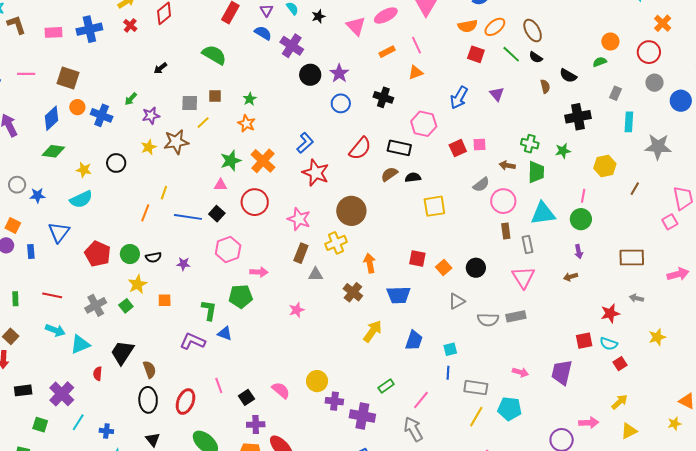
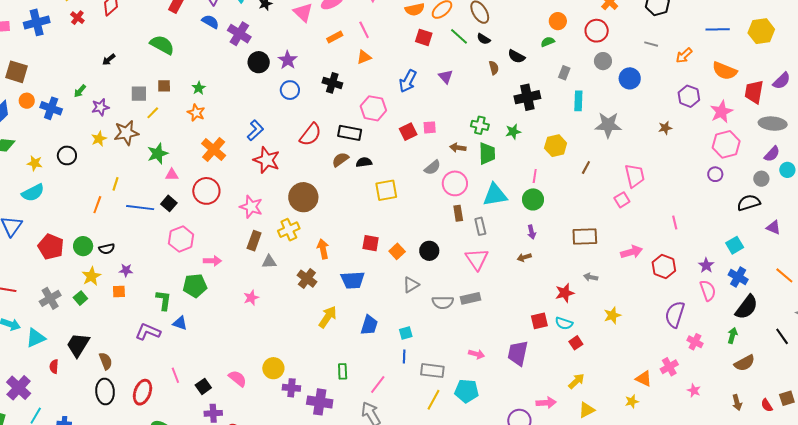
green star: (231, 161) -> (158, 154), moved
purple star: (183, 264) -> (126, 270), moved
green rectangle: (386, 386) -> (343, 371), turned -56

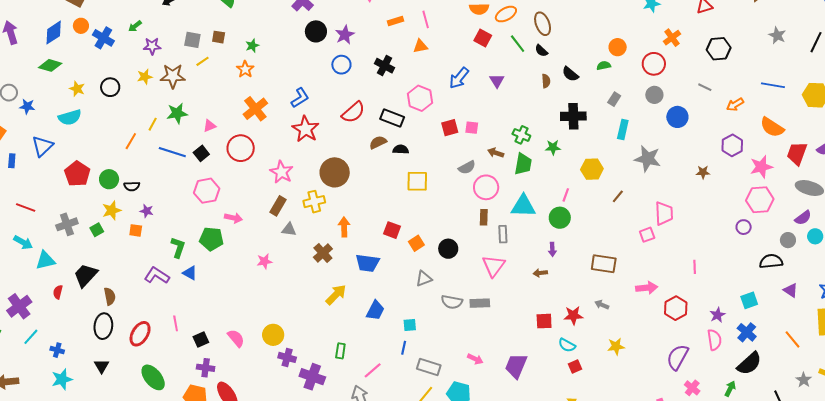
green star: (158, 154) -> (177, 113), moved
pink triangle: (172, 175) -> (210, 126), turned -32
red square: (539, 321) -> (544, 321), moved

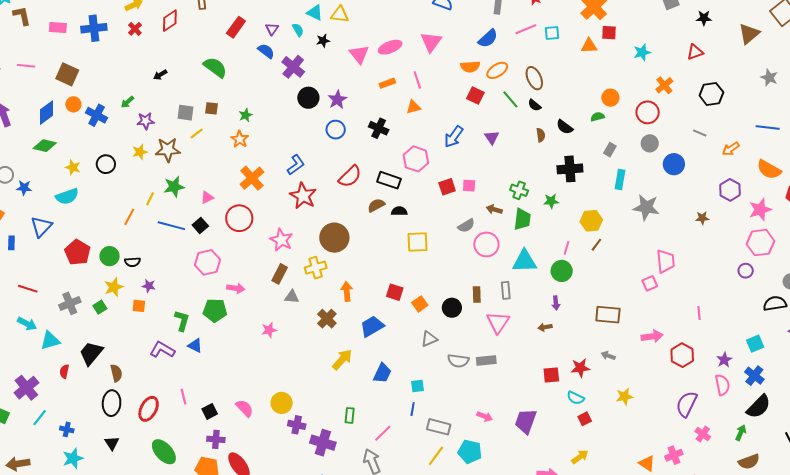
brown line: (618, 196) -> (596, 245), moved
brown rectangle: (484, 217) -> (477, 295), moved
blue trapezoid: (367, 263) -> (372, 326), turned 145

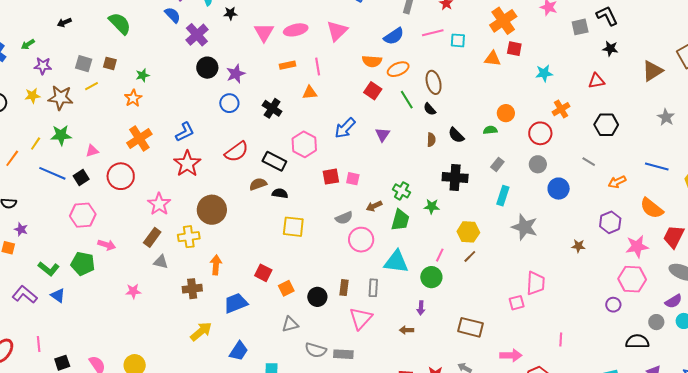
brown arrow: (494, 209) -> (374, 206), turned -49
brown cross: (327, 319) -> (192, 289), turned 30
green L-shape: (182, 321) -> (49, 269), turned 105

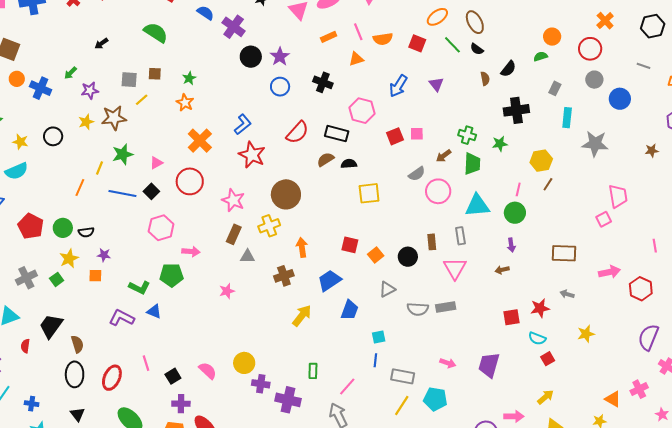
orange semicircle: (372, 61) -> (383, 39), moved
black semicircle: (456, 135) -> (508, 69), turned -84
blue trapezoid: (239, 351) -> (350, 310), moved

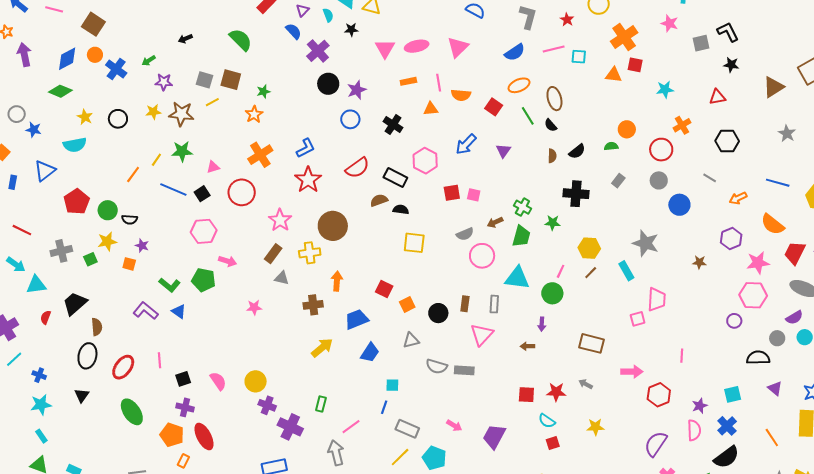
brown square: (155, 74) -> (231, 80), size x1.5
cyan rectangle: (567, 118) -> (626, 271), moved, turned -48

